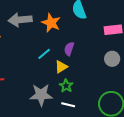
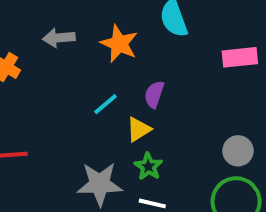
gray arrow: (20, 20) -> (59, 38), size x0.7
gray circle: (112, 59) -> (238, 151), moved

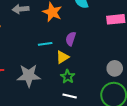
cyan line: (106, 104) -> (45, 44), turned 32
gray star: (100, 184) -> (29, 76), moved

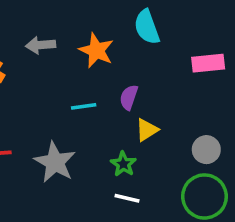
yellow triangle: (63, 57) -> (147, 130), moved
gray star: (29, 76) -> (55, 162), turned 30

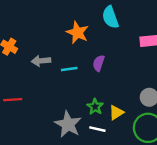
gray arrow: (40, 45) -> (41, 61), moved
yellow triangle: (147, 130) -> (116, 113), moved
gray star: (55, 162) -> (68, 124), moved

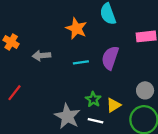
purple semicircle: (99, 63) -> (110, 58), moved, size x1.5
cyan line: (69, 69) -> (81, 62), moved
red line: (13, 100) -> (14, 93), turned -48

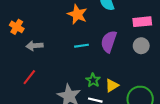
gray arrow: (41, 56) -> (35, 46), moved
gray circle: (145, 90) -> (141, 46), moved
red line: (14, 93) -> (29, 77), moved

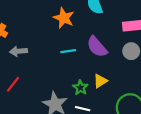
purple semicircle: (109, 42) -> (97, 47), turned -60
yellow triangle: (112, 85) -> (100, 81), moved

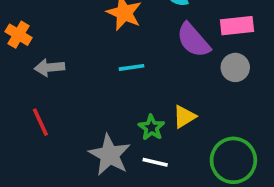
purple semicircle: (97, 47) -> (193, 40), moved
red line: (13, 84) -> (40, 122), turned -63

